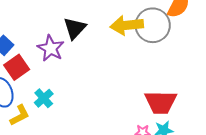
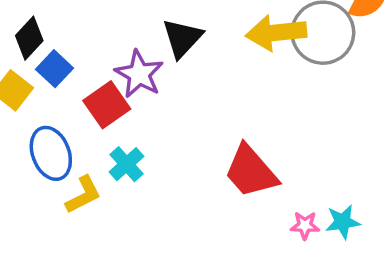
red square: (17, 67) -> (107, 105), moved
red trapezoid: (161, 102) -> (251, 171), moved, turned 48

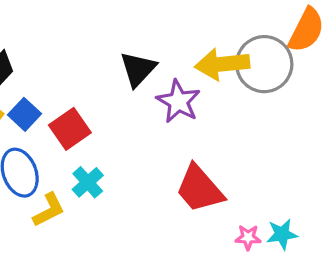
blue square: (54, 69) -> (25, 114), moved
purple star: (139, 74) -> (178, 101), moved

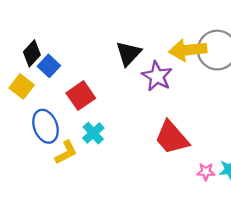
blue square: (25, 114) -> (49, 66), moved

